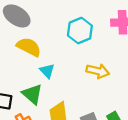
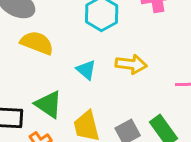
cyan triangle: (47, 71) -> (86, 70), moved

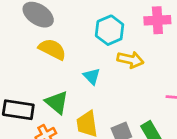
yellow arrow: (131, 64) -> (130, 60), moved

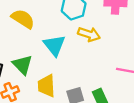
cyan triangle: (92, 76) -> (54, 45), size x1.5

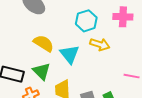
yellow semicircle: (23, 19) -> (44, 43), moved

